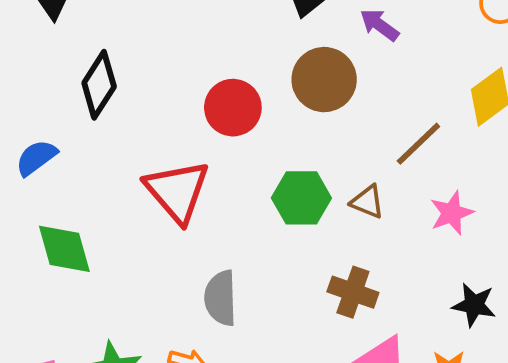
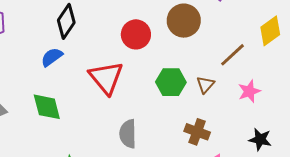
blue semicircle: (36, 158) -> (52, 57), moved
brown triangle: (367, 202) -> (205, 85), turned 48

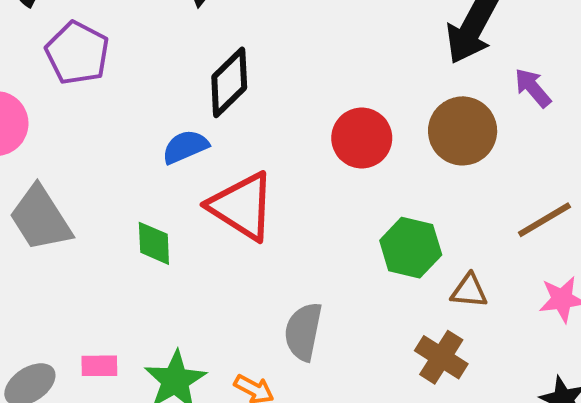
red triangle: (106, 78) -> (242, 206), moved, turned -30
brown triangle: (205, 85) -> (469, 291), moved, turned 42
green diamond: (47, 107) -> (154, 243), size x0.7

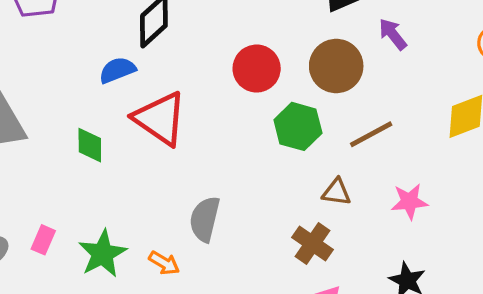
brown line: (544, 220) -> (371, 134), moved
green hexagon: (411, 248) -> (298, 126), moved
pink rectangle: (99, 366) -> (43, 240), turned -68

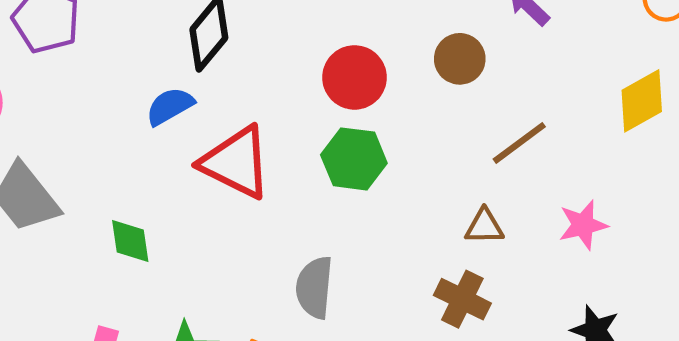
brown circle: (336, 66) -> (460, 59), size x0.7
green hexagon: (298, 126) -> (354, 159), moved
green diamond: (90, 145) -> (130, 241), moved

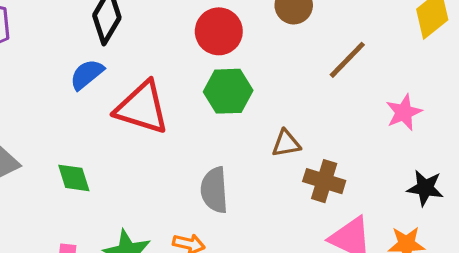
brown triangle: (484, 226) -> (286, 143), moved

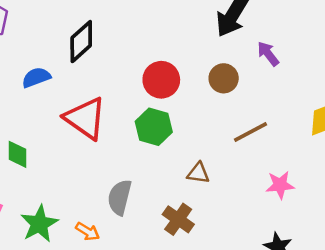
blue semicircle: (87, 74) -> (36, 77), moved
brown triangle: (286, 143) -> (198, 173), moved
brown cross: (324, 181) -> (178, 219), moved

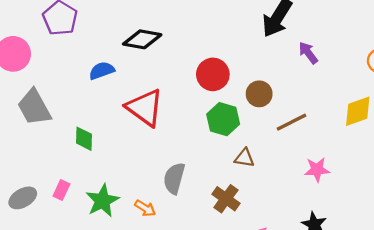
black diamond: (81, 42) -> (142, 39), turned 51
brown circle: (224, 78) -> (259, 94), moved
green hexagon: (154, 127) -> (223, 119), moved

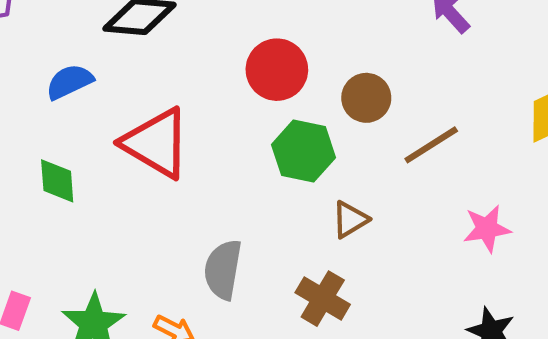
green diamond: (84, 139) -> (57, 181), moved
brown triangle: (244, 158) -> (350, 219), turned -35

